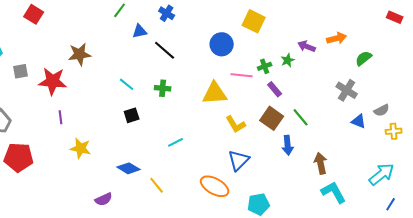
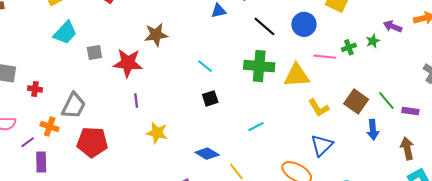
black line: (165, 50) -> (264, 26), moved
green cross: (163, 88) -> (259, 66), moved, size x1.8
purple rectangle: (275, 89) -> (410, 111), moved, turned -42

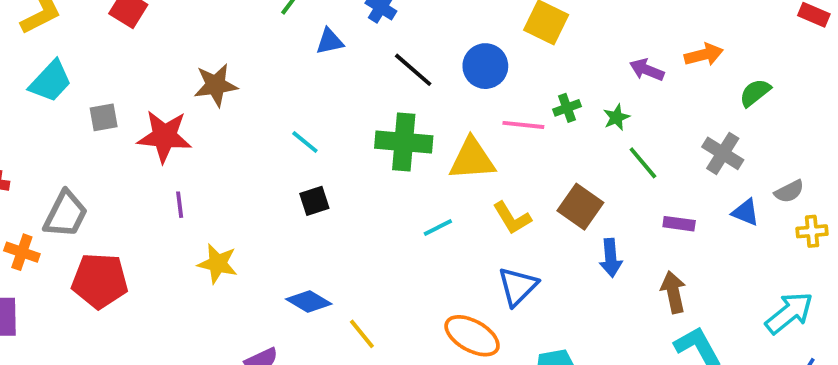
green star: (373, 41) -> (616, 117), moved
green line: (386, 100) -> (643, 163), moved
cyan line: (256, 127) -> (438, 227), moved

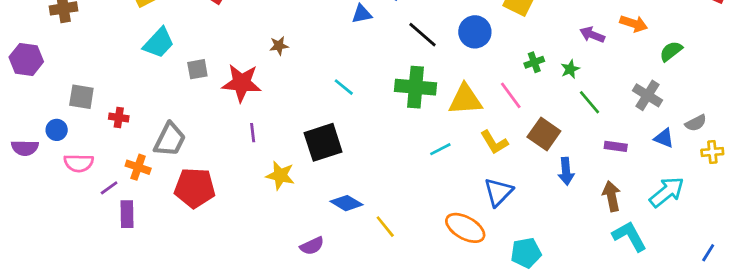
orange arrow: (704, 55) -> (634, 24), turned 32
brown star: (216, 85) -> (279, 46), size x0.6
pink line: (523, 125) -> (511, 95), moved, turned 48
black square: (314, 201) -> (323, 142), moved, size x1.8
cyan arrow: (789, 313) -> (667, 192), moved

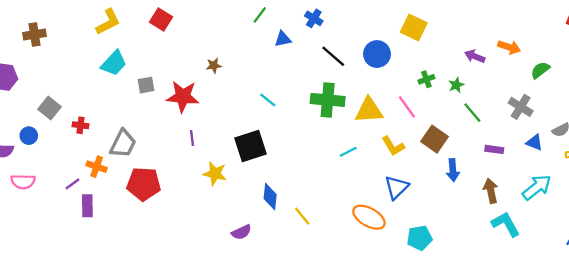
gray square: (81, 97) -> (49, 108), turned 30
pink semicircle: (79, 163) -> (23, 182), moved
blue diamond: (347, 203) -> (270, 197), turned 65

